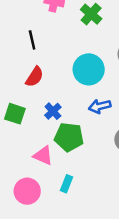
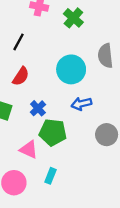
black line: (32, 40) -> (18, 42), turned 42

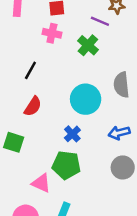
blue arrow: (81, 104) -> (119, 133), moved
blue cross: (38, 108) -> (72, 134), moved

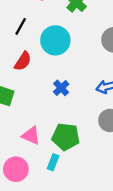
cyan circle: (86, 99) -> (55, 40), moved
green pentagon: (66, 165) -> (66, 137), moved

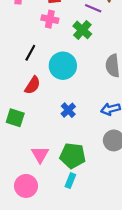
pink triangle: (31, 136) -> (40, 155), turned 36
cyan rectangle: (53, 162) -> (70, 181), moved

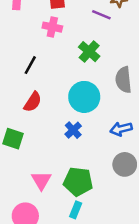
green cross: (82, 30) -> (89, 52), moved
cyan circle: (63, 66) -> (84, 97), moved

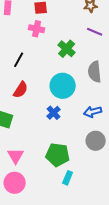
purple line: (101, 15) -> (95, 32), moved
pink triangle: (41, 180) -> (16, 156), moved
cyan rectangle: (76, 210) -> (68, 178), moved

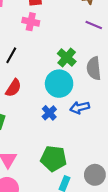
green cross: (67, 49) -> (67, 58), moved
blue arrow: (93, 112) -> (80, 107), moved
gray circle: (96, 141) -> (95, 175), moved

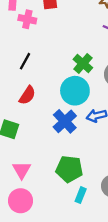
pink cross: (31, 22) -> (27, 19), moved
blue cross: (49, 113) -> (65, 121), size x1.5

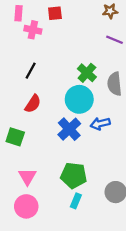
cyan rectangle: (81, 195) -> (76, 201), moved

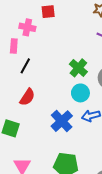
pink rectangle: (19, 13) -> (14, 46), moved
cyan circle: (79, 99) -> (80, 93), moved, size x0.7

